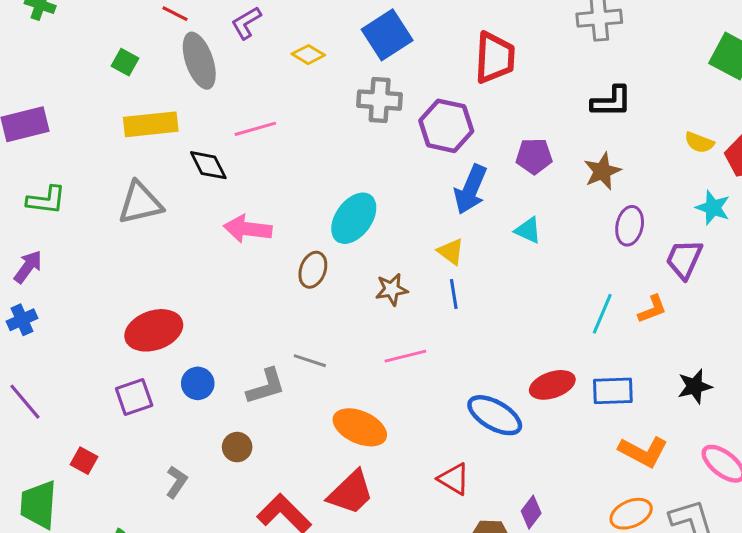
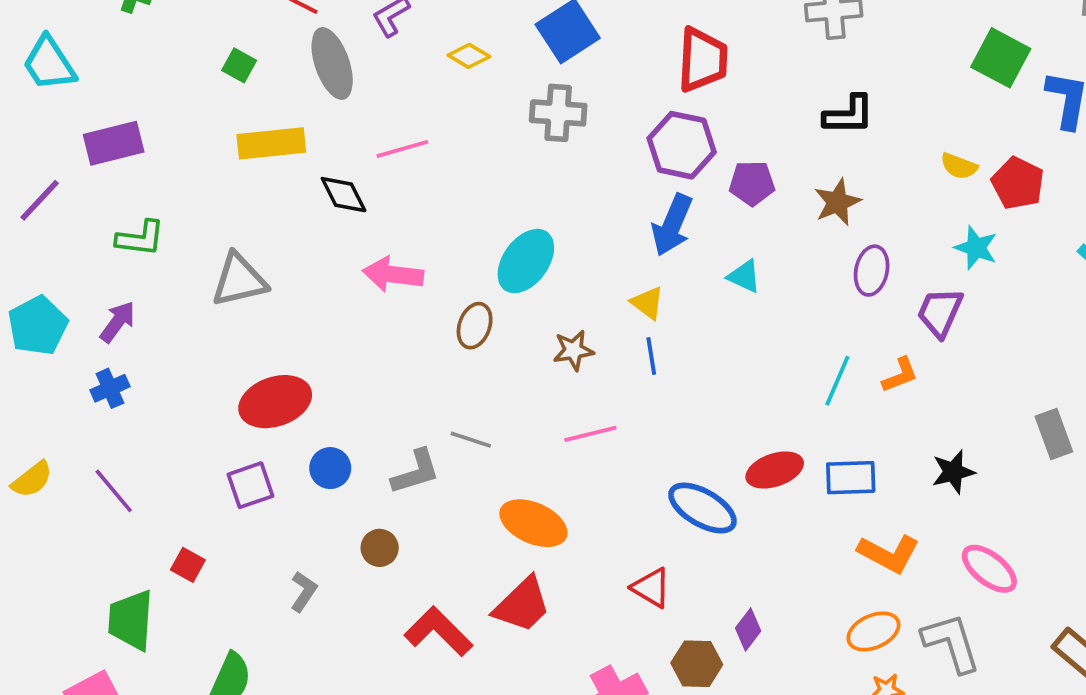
purple hexagon: (446, 126) -> (682, 145), moved
gray triangle: (140, 203) -> (239, 280), moved

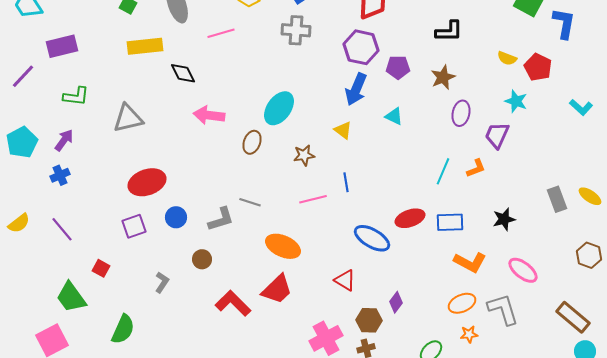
pink line: (402, 149) -> (221, 33), moved
blue line: (651, 356) -> (346, 182), moved
green trapezoid: (131, 620) -> (71, 297), turned -40

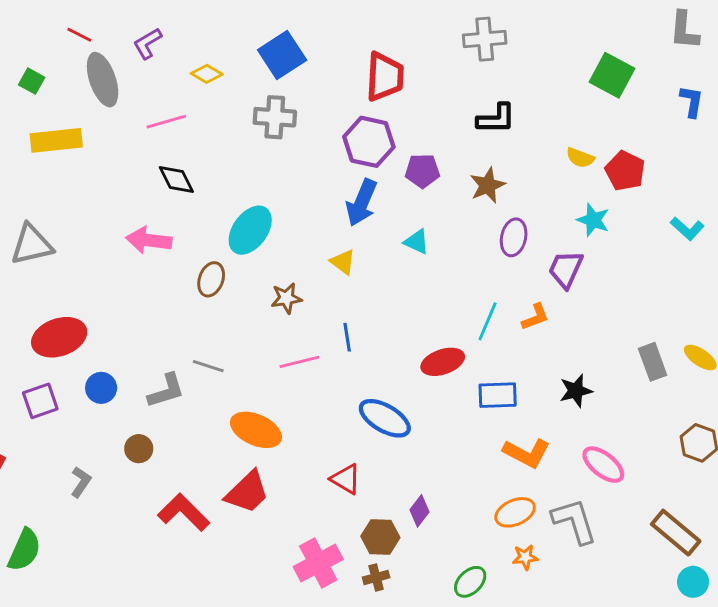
blue L-shape: (564, 23) -> (692, 101), moved, size x0.7
black diamond: (183, 73) -> (176, 179), moved
red ellipse: (410, 218) -> (443, 362), moved

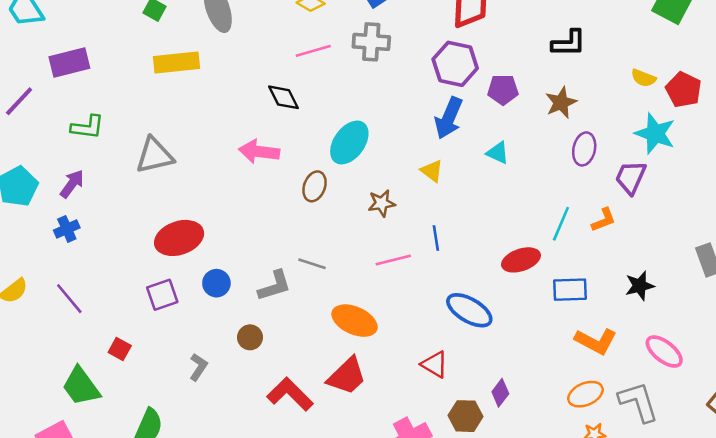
pink line: (166, 122) -> (313, 51), moved
cyan star: (593, 220) -> (655, 133), size x1.4

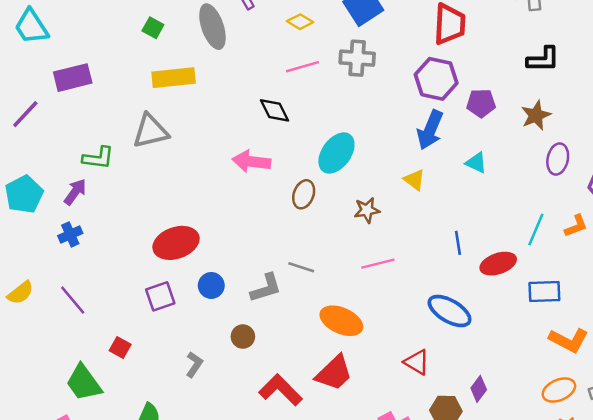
green L-shape: (87, 127) -> (98, 158), moved
gray triangle: (155, 155) -> (150, 131), moved
blue line: (436, 238) -> (458, 243), moved

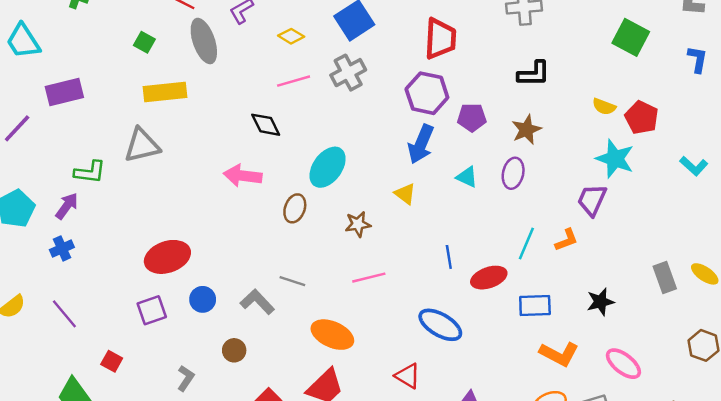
gray cross: (357, 58) -> (348, 73), turned -32
purple ellipse: (558, 159) -> (513, 173), moved
gray L-shape: (266, 288) -> (257, 302), turned -116

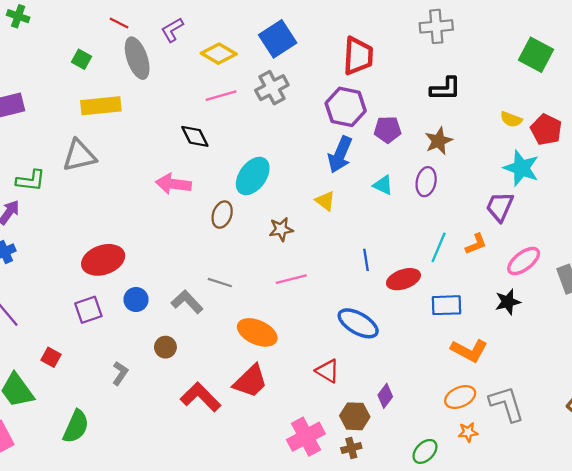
yellow diamond: (291, 36) -> (219, 54), size x1.4
pink ellipse: (623, 364) -> (524, 261), moved, turned -76

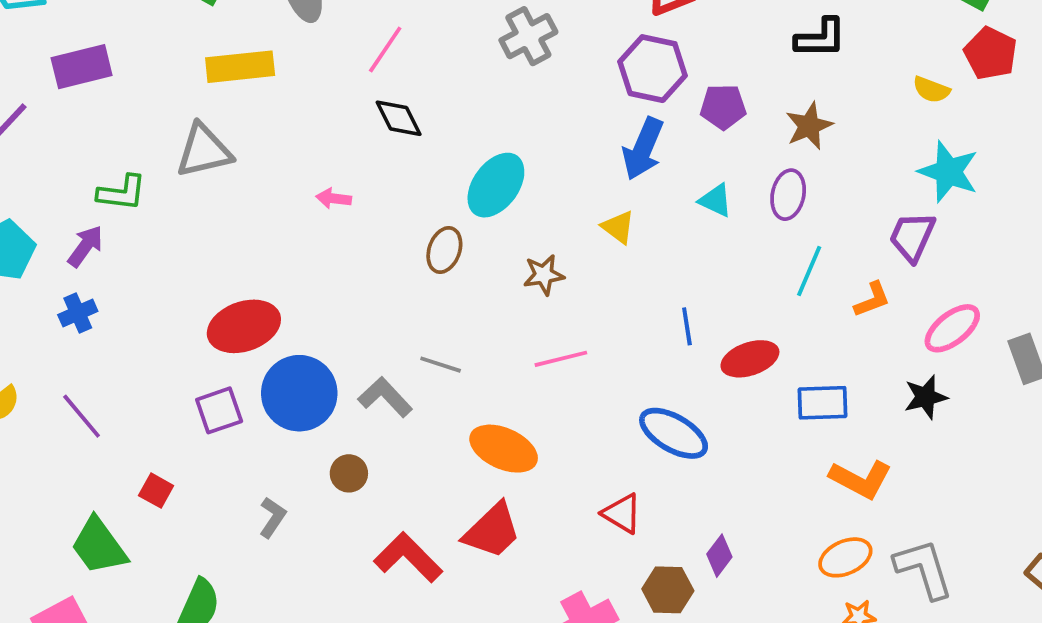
pink line: (221, 96) -> (385, 49), moved, turned -40
red pentagon: (546, 130) -> (991, 53), moved
pink arrow: (173, 184) -> (334, 198), moved, size x0.6
cyan line: (439, 247) -> (809, 271), moved
blue circle: (136, 300) -> (299, 393), size x1.8

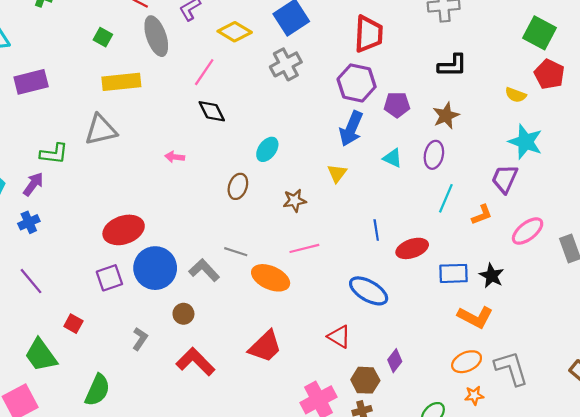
cyan ellipse: (496, 185) -> (267, 149), size x0.7
yellow triangle: (618, 227) -> (337, 173), turned 30
black star: (926, 397) -> (492, 276), moved, turned -30
orange ellipse: (504, 449) -> (271, 278), moved
red L-shape: (408, 557) -> (195, 362), moved

